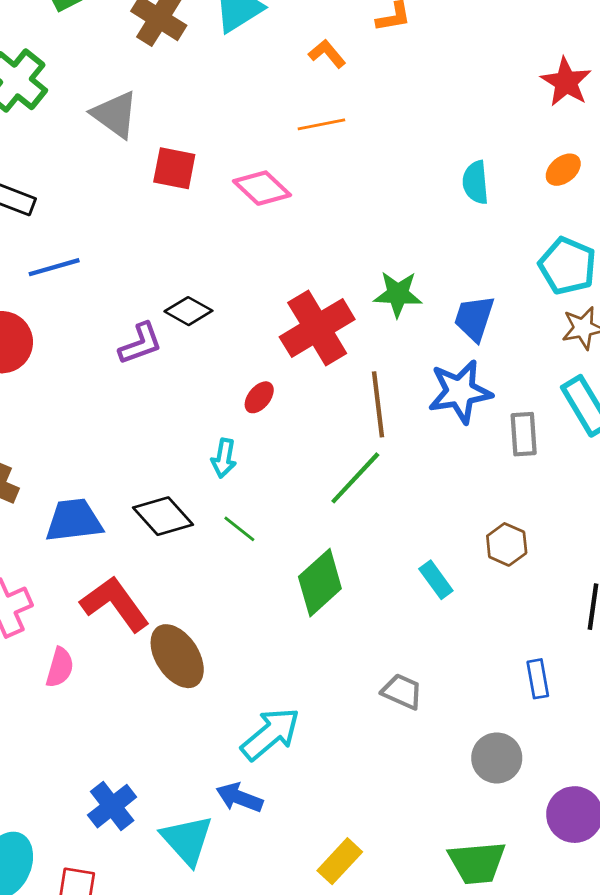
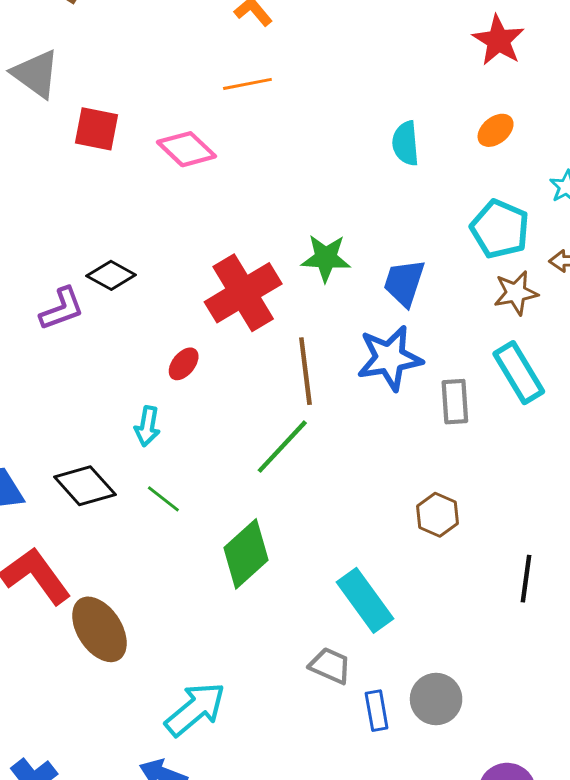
cyan rectangle: (436, 580) -> (365, 600), moved, size x1.6
blue rectangle: (538, 679) -> (377, 711), moved
gray circle: (497, 758) -> (436, 699), moved

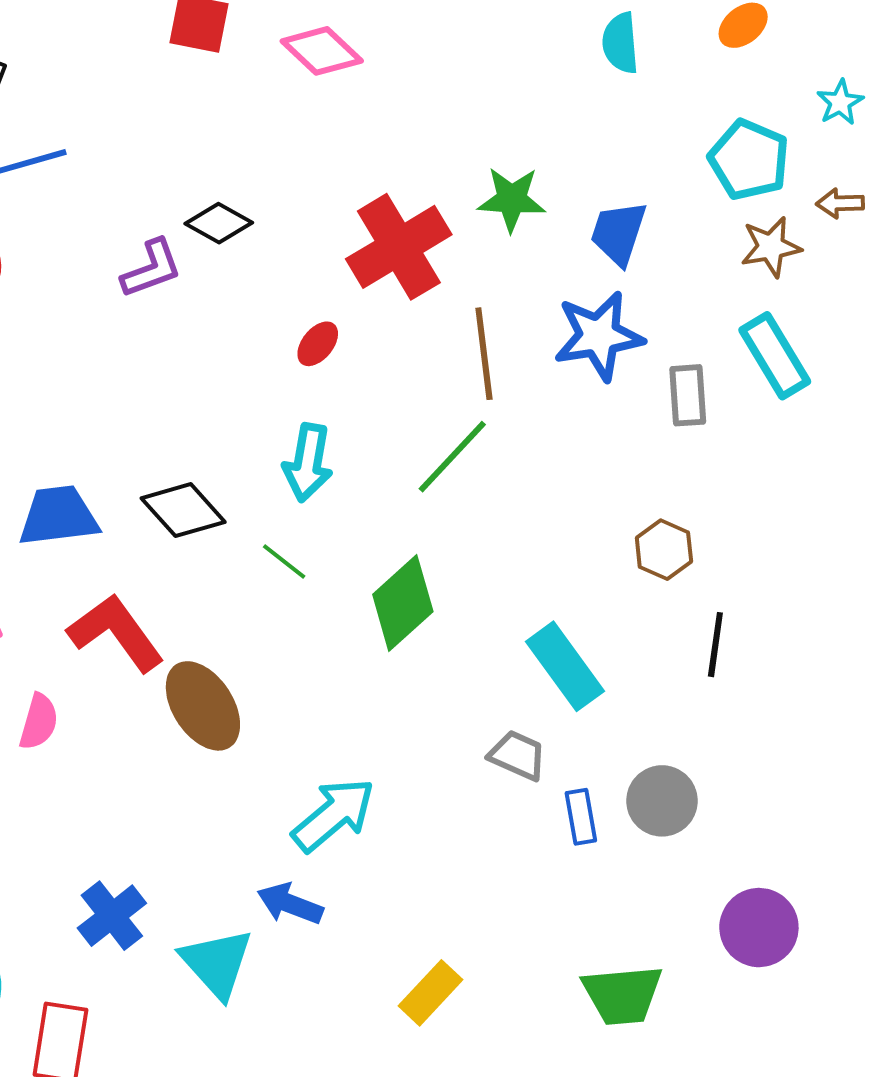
cyan arrow: (147, 426) -> (308, 463), moved, size x1.4
green line: (163, 499) -> (284, 561), moved
black line: (526, 579) -> (715, 645), moved

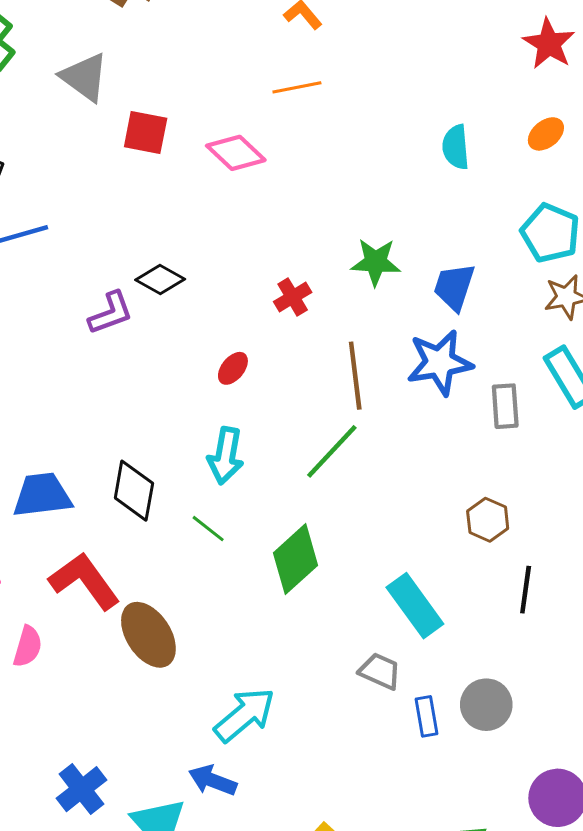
red cross: (399, 247) -> (293, 297), size x0.5
black diamond: (183, 510) -> (134, 491), turned 52

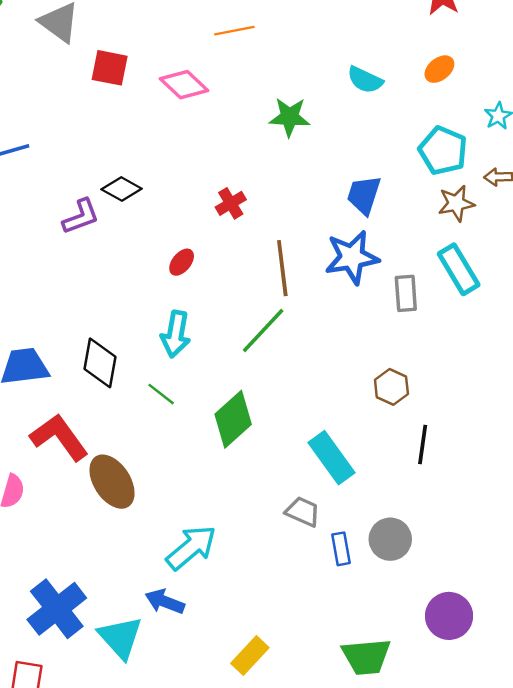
cyan semicircle: (456, 147) -> (365, 80), turned -60
green star: (376, 262) -> (290, 117), moved
blue cross: (82, 789) -> (57, 609), size x1.4

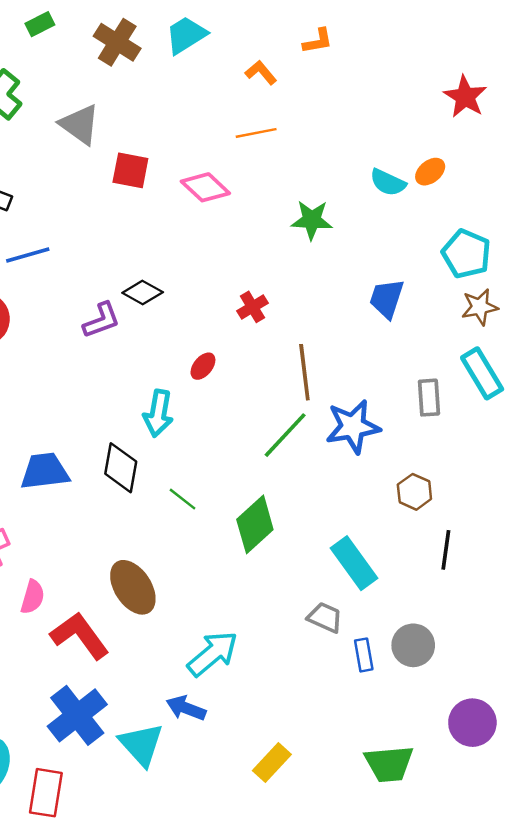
orange ellipse: (439, 69) -> (430, 172), moved
blue star: (352, 257) -> (353, 427), moved
cyan arrow: (176, 334) -> (158, 413), moved
red L-shape: (59, 437) -> (80, 636), moved

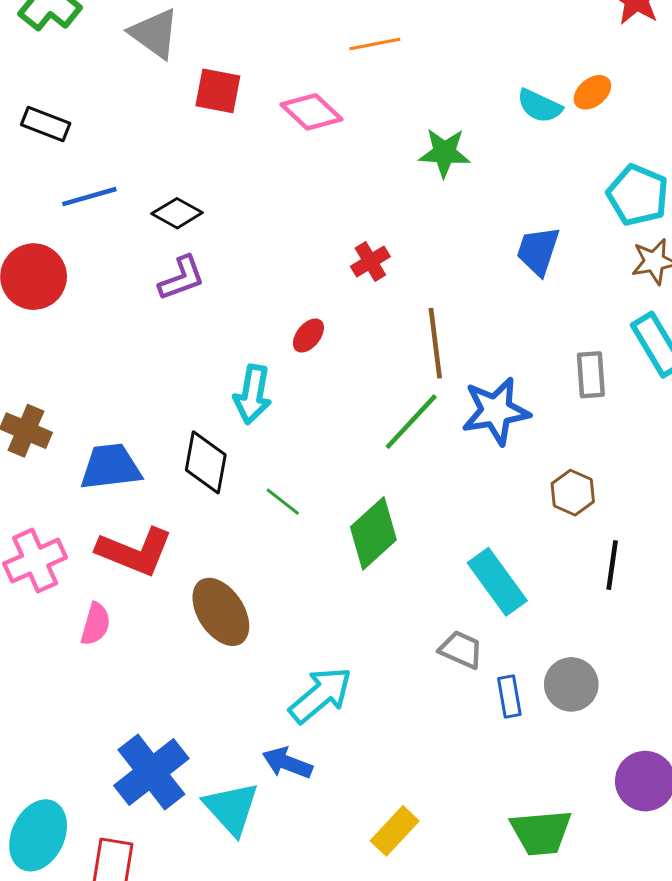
black diamond: (143, 292) -> (177, 213), moved
red L-shape: (80, 636) -> (135, 551), moved, turned 148

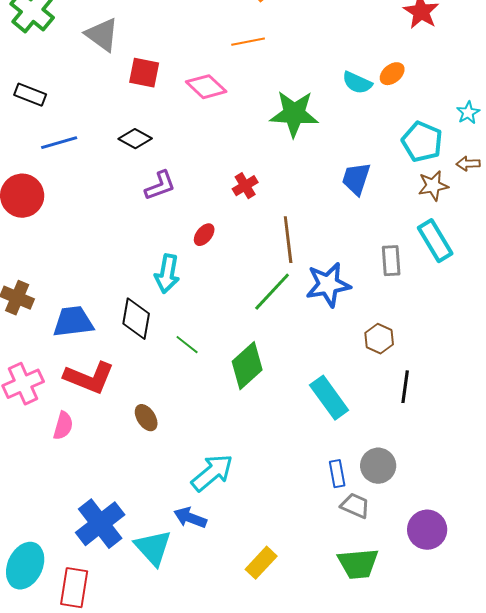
green star: (444, 153) -> (294, 114), size x1.4
black diamond: (177, 213) -> (135, 139), moved
purple L-shape: (182, 278) -> (160, 186), moved
brown ellipse: (221, 612) -> (146, 418), size x0.6
gray trapezoid: (461, 650) -> (355, 506), moved

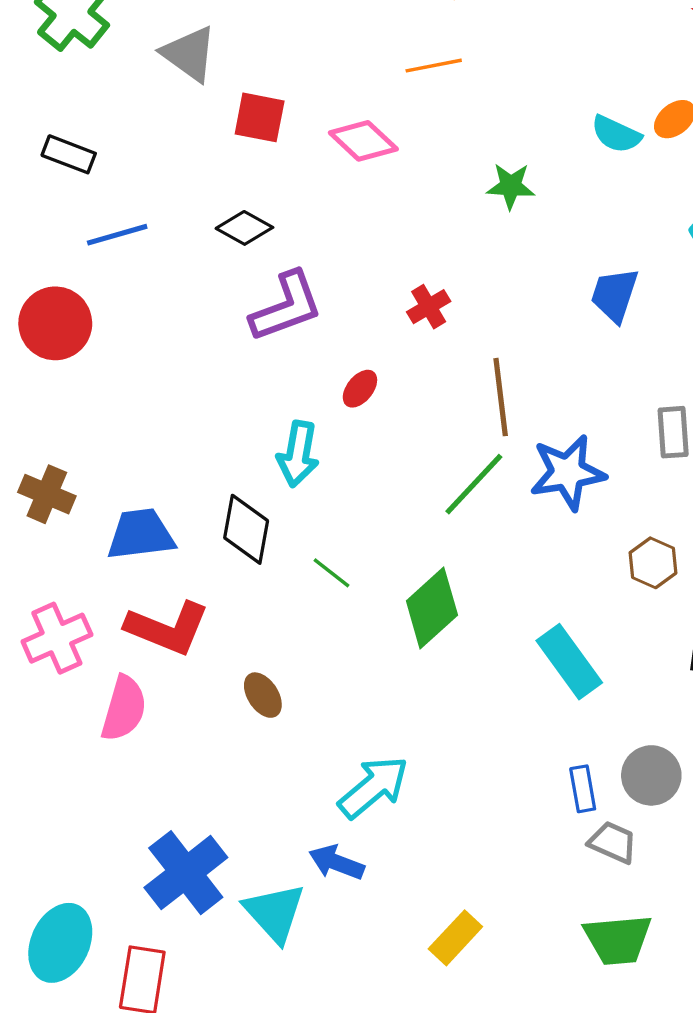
green star: (294, 114) -> (511, 186), size x0.6
purple L-shape: (160, 186) -> (286, 307), size x1.4
pink semicircle: (63, 426) -> (124, 708), size x1.4

